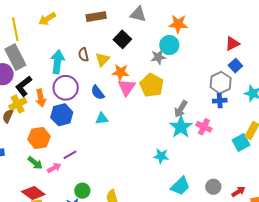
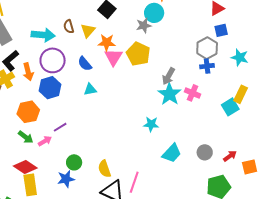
cyan arrow: (57, 62) -> (43, 35), turned 90
blue square: (235, 66) -> (221, 30), turned 32

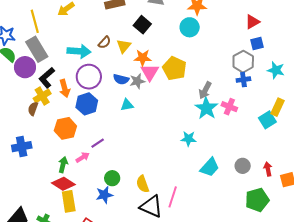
gray star: (144, 25) -> (137, 81), moved
brown semicircle: (69, 27) -> (104, 42), turned -120
blue semicircle: (85, 64) -> (121, 79), turned -35
green arrow: (26, 137) -> (63, 165), moved, turned -112
red arrow: (230, 156) -> (268, 169), turned -64

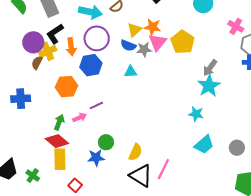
yellow triangle: (124, 46) -> (134, 30), moved
purple circle: (25, 67) -> (33, 42), moved
pink cross: (229, 107) -> (236, 26), moved
cyan star: (189, 139) -> (196, 114), moved
yellow semicircle: (143, 184) -> (135, 152), turned -144

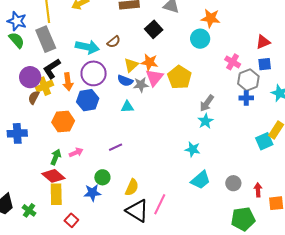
cyan star: (209, 86) -> (206, 121), size x0.7
purple line: (96, 106) -> (116, 147), moved

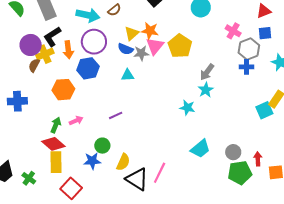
cyan star: (193, 149) -> (187, 108), moved
yellow semicircle: (132, 187) -> (123, 162), moved
green pentagon: (243, 219) -> (240, 173), moved
red square: (71, 220) -> (71, 188), size x1.5

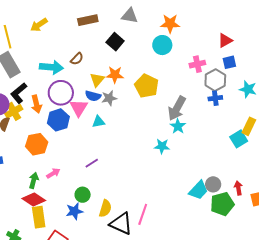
pink cross: (233, 31) -> (197, 64), turned -35
pink triangle: (155, 46) -> (79, 108), moved
gray arrow: (207, 72) -> (177, 108), size x1.4
cyan trapezoid: (200, 149) -> (198, 190), moved

